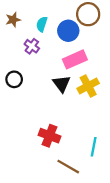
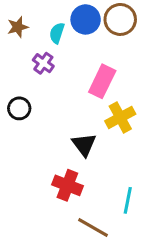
blue circle: (68, 31) -> (86, 19), moved
pink rectangle: (75, 59) -> (102, 81), turned -40
black triangle: (62, 84) -> (84, 145), moved

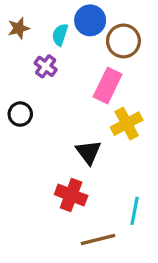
brown circle: (120, 19) -> (123, 41), moved
brown line: (93, 228) -> (98, 239), turned -44

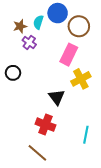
brown star: (19, 28) -> (20, 26), moved
brown line: (98, 239) -> (37, 153), moved, turned 55

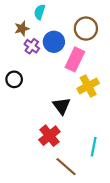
blue circle: (58, 13) -> (54, 42), moved
cyan semicircle: (38, 22) -> (40, 12), moved
red cross: (45, 125) -> (49, 136), turned 30
brown line: (37, 153) -> (66, 167), moved

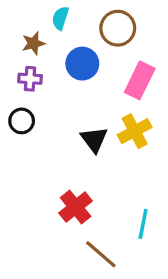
brown circle: (86, 29) -> (118, 28), moved
purple cross: (32, 46) -> (30, 79), moved, turned -32
pink rectangle: (75, 59) -> (140, 80), moved
black triangle: (62, 106) -> (94, 140), moved

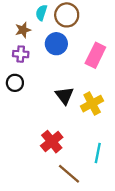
brown circle: (118, 28) -> (67, 15), moved
yellow cross: (135, 131) -> (92, 104), moved

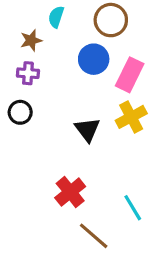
brown circle: (67, 15) -> (111, 20), moved
blue circle: (56, 44) -> (94, 59), moved
yellow cross: (92, 104) -> (131, 117), moved
cyan line: (98, 153) -> (133, 208), turned -42

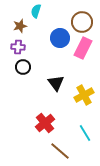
brown circle: (111, 20) -> (82, 22), moved
black circle: (20, 112) -> (23, 67), moved
yellow cross: (131, 117) -> (84, 95), moved

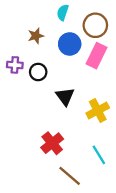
cyan semicircle: (36, 11) -> (63, 12), moved
brown star: (20, 26) -> (36, 36), moved
purple cross: (18, 47) -> (15, 65), moved
black circle: (23, 67) -> (38, 72), moved

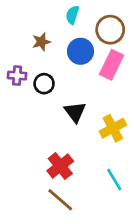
brown line: (70, 176) -> (60, 200), moved

